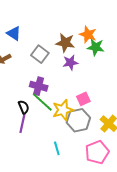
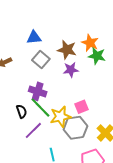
blue triangle: (14, 33) -> (34, 37), moved, turned -42
purple line: (22, 123) -> (33, 130), moved, turned 30

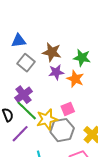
orange star: (90, 43) -> (75, 79), moved
purple cross: (38, 91) -> (24, 95), turned 36

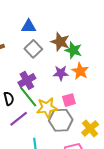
green star: (82, 58) -> (73, 50), moved
purple star: (56, 72) -> (61, 73), moved

